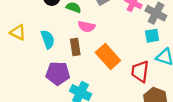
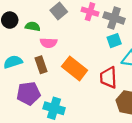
cyan semicircle: (48, 39) -> (13, 62), turned -78

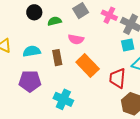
green semicircle: (33, 26) -> (55, 21), turned -32
pink semicircle: (49, 43) -> (76, 39), moved
purple pentagon: (29, 93) -> (30, 81), moved

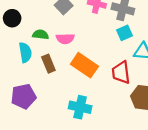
green semicircle: (55, 21) -> (41, 35), moved, turned 32
cyan semicircle: (32, 51) -> (25, 52), moved, turned 102
cyan cross: (63, 99) -> (80, 107), moved

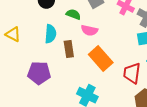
green semicircle: (41, 35) -> (73, 14), moved

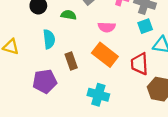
pink semicircle: (89, 30) -> (107, 27), moved
brown rectangle: (69, 49) -> (71, 61), moved

